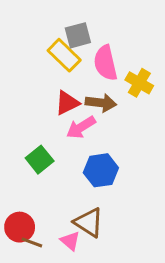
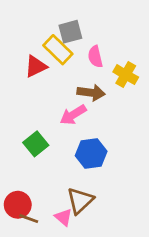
pink semicircle: (106, 63) -> (95, 57), size x0.7
red triangle: (67, 103) -> (36, 66), moved
brown triangle: (89, 222) -> (80, 201), turned 44

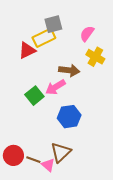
yellow rectangle: (58, 50) -> (44, 38), turned -70
pink semicircle: (95, 57) -> (87, 34), moved, turned 49
green square: (36, 144) -> (34, 96), moved
brown line: (29, 219) -> (33, 160), moved

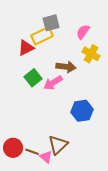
green square: (34, 96) -> (33, 78), moved
blue hexagon: (69, 117) -> (82, 111), moved

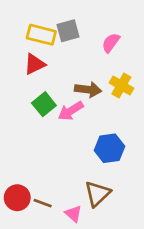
yellow rectangle: (42, 36) -> (41, 35), moved, turned 40
yellow cross: (91, 54) -> (121, 85), moved
brown triangle: (58, 145) -> (97, 194), moved
pink triangle: (46, 157) -> (73, 214), moved

